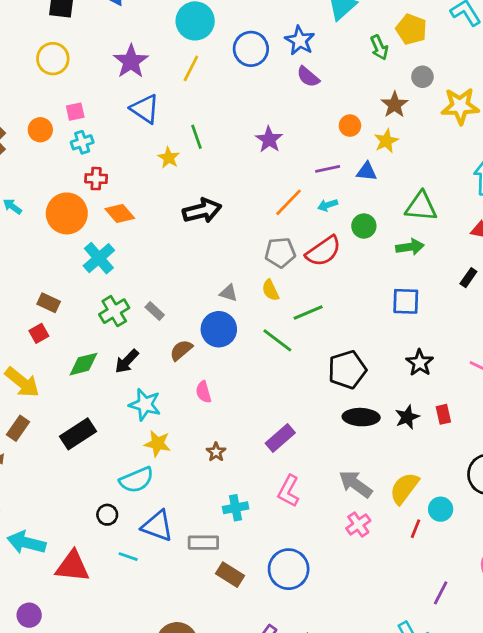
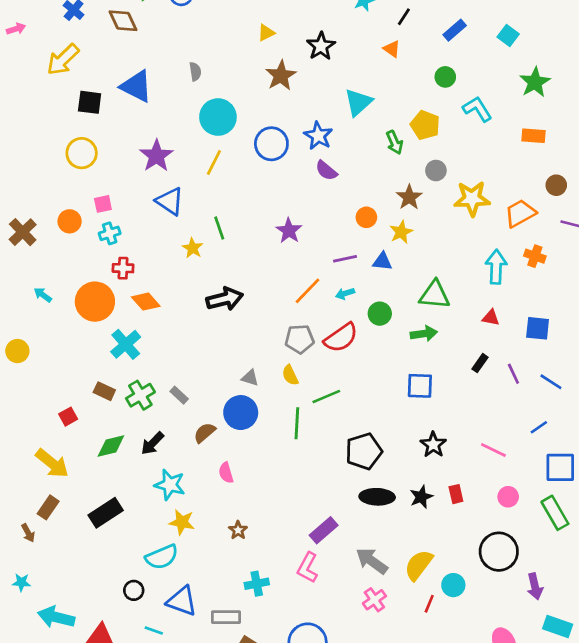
brown rectangle: (49, 303) -> (104, 391), moved
green line: (277, 340) -> (297, 423), turned 56
purple rectangle: (280, 438) -> (324, 530), moved

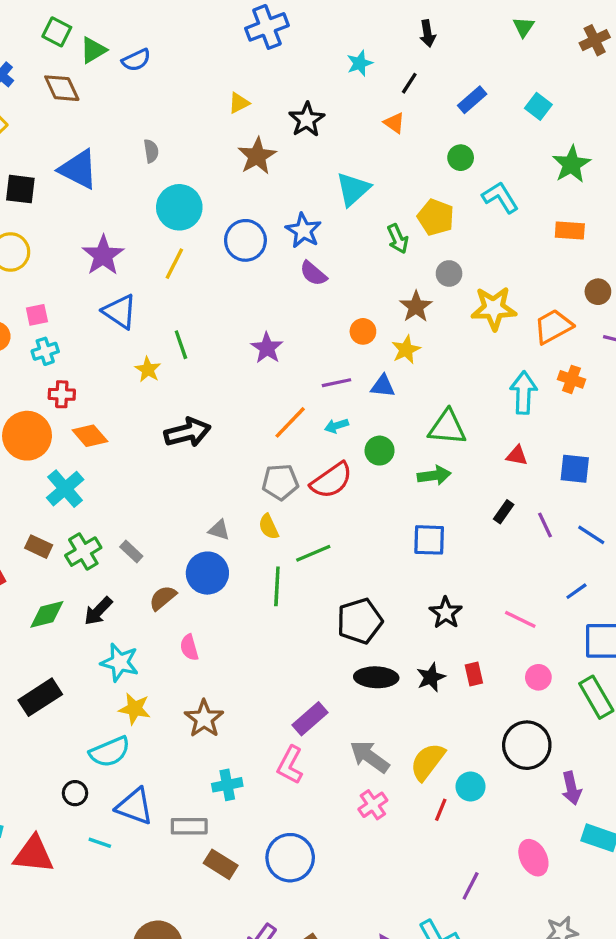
brown star: (238, 530) -> (204, 719), size x1.6

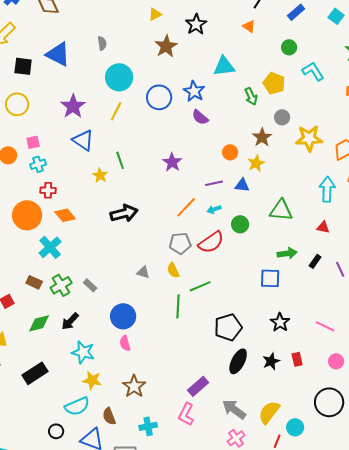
cyan triangle: (353, 189) -> (224, 66), turned 35
green arrow: (434, 475) -> (287, 253), moved
blue circle: (207, 573) -> (123, 316), moved
brown semicircle: (163, 598) -> (109, 416), moved, turned -72
black ellipse: (376, 677) -> (238, 361), turned -65

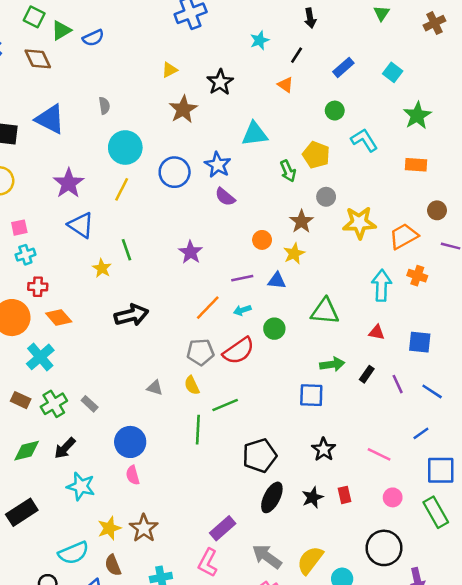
yellow star: (92, 380) -> (109, 528), moved, turned -30

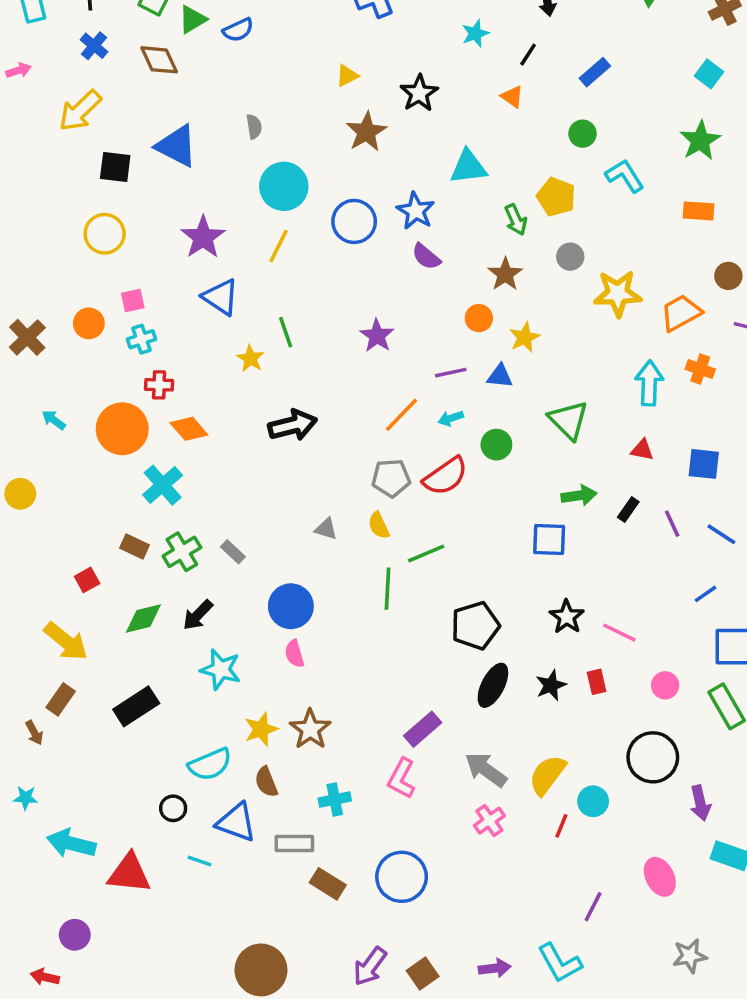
cyan square: (393, 72) -> (709, 74), moved
brown star: (301, 221) -> (505, 274), moved
green triangle: (325, 311) -> (568, 420), turned 40
pink line: (379, 454) -> (619, 633), moved

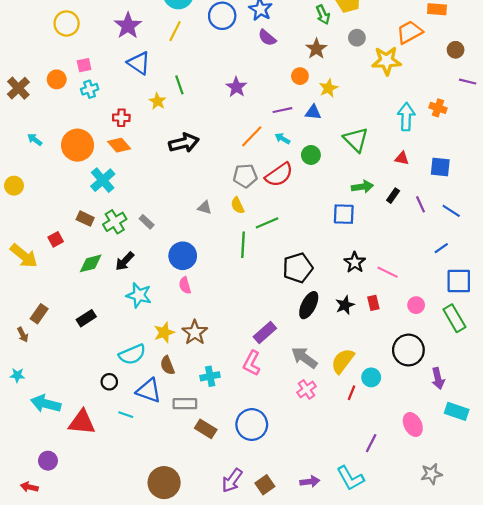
orange trapezoid: (681, 313) -> (410, 32), moved
red cross: (159, 385) -> (121, 118), moved
cyan arrow: (451, 418) -> (282, 139), turned 48
yellow arrow: (66, 641) -> (24, 256), moved
black rectangle: (136, 706) -> (86, 318), size x0.7

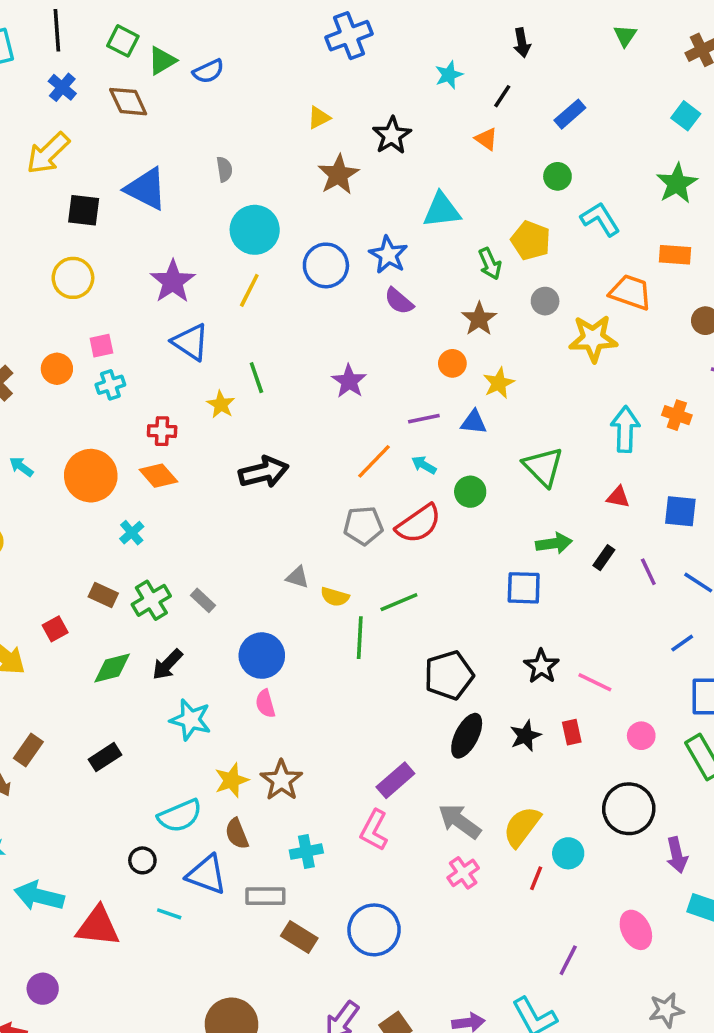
orange trapezoid: (410, 32) -> (631, 292), turned 48
cyan cross: (103, 180) -> (132, 533), size x0.6
yellow semicircle: (237, 205) -> (335, 597), moved, turned -49

